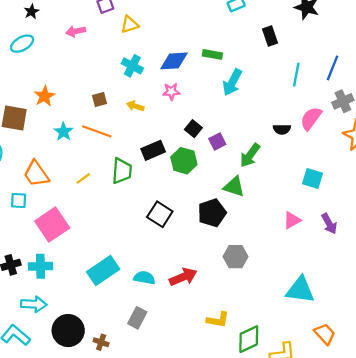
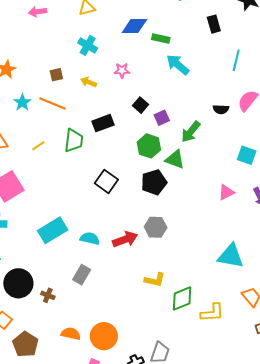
blue diamond: (174, 61) -> (134, 26), moved
cyan arrow: (232, 82) -> (178, 65), turned 100
green hexagon: (184, 161) -> (149, 146), moved
gray hexagon: (235, 257) -> (156, 227), moved

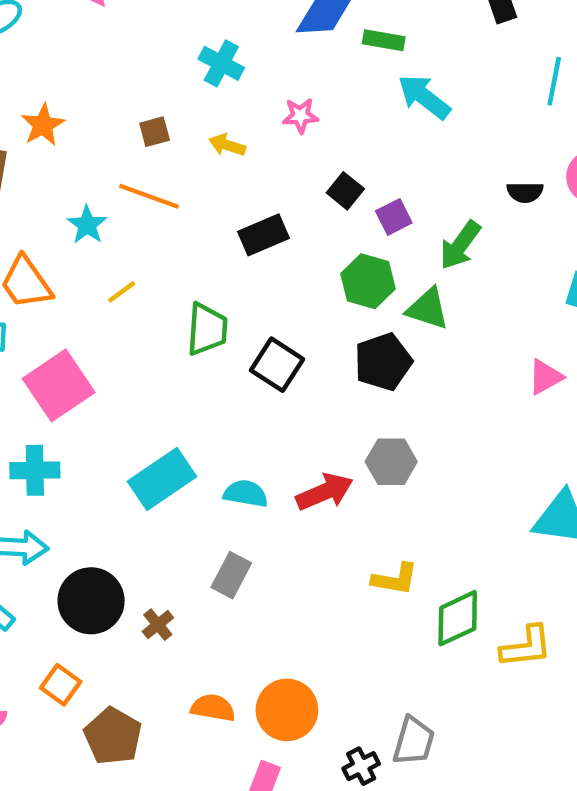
cyan star: (22, 102) -> (87, 225), moved
green trapezoid: (74, 140) -> (207, 329), moved
brown cross: (48, 295) -> (158, 625), turned 32

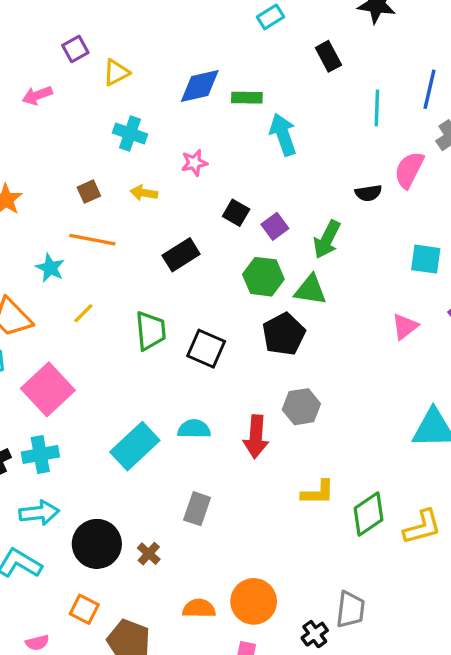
cyan arrow: (424, 97) -> (283, 135), turned 42
red arrow: (325, 492) -> (256, 437), turned 126
cyan semicircle: (246, 494) -> (194, 429), moved

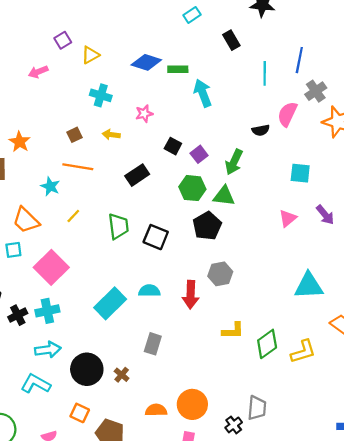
blue diamond: (200, 86) -> (146, 62), turned 32

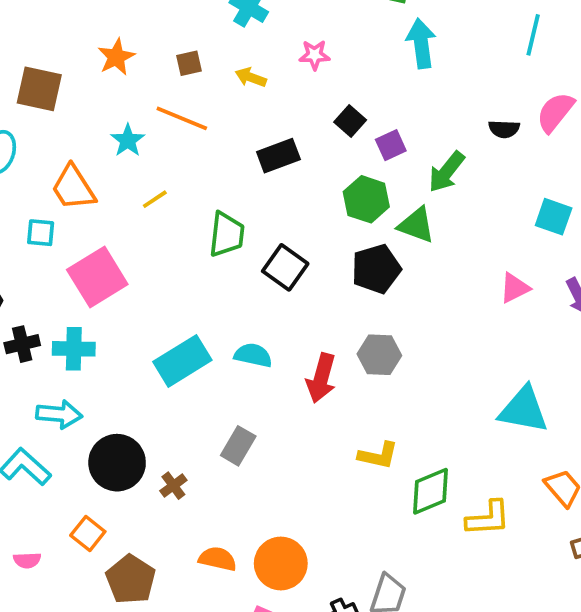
orange star: (20, 142) -> (116, 57), moved

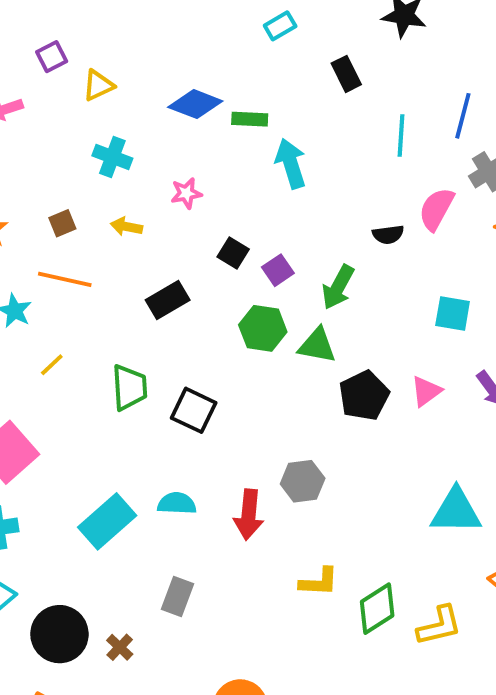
black pentagon: (376, 269) -> (364, 396), moved

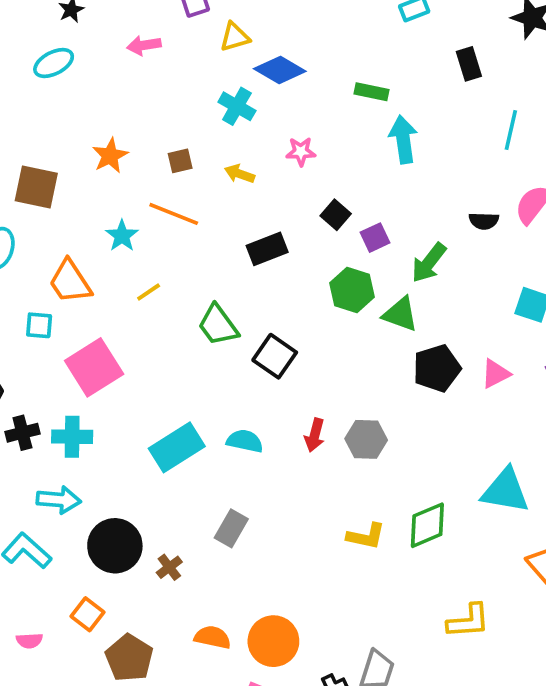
blue diamond: (195, 104) -> (280, 70), moved
green trapezoid: (129, 387) -> (218, 325), turned 138
red arrow: (249, 515) -> (315, 435), moved, size x0.7
green diamond: (377, 609) -> (427, 525), moved
yellow L-shape: (439, 626) -> (468, 621), moved

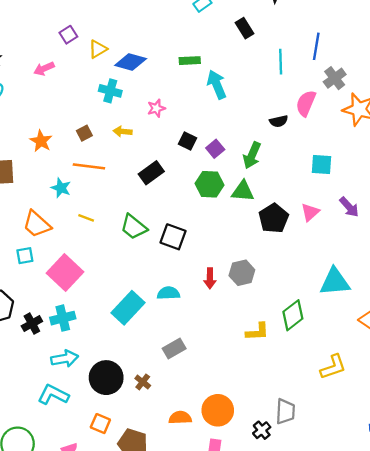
yellow line: (149, 292) -> (86, 218), turned 70
gray rectangle: (231, 528) -> (174, 348), turned 45

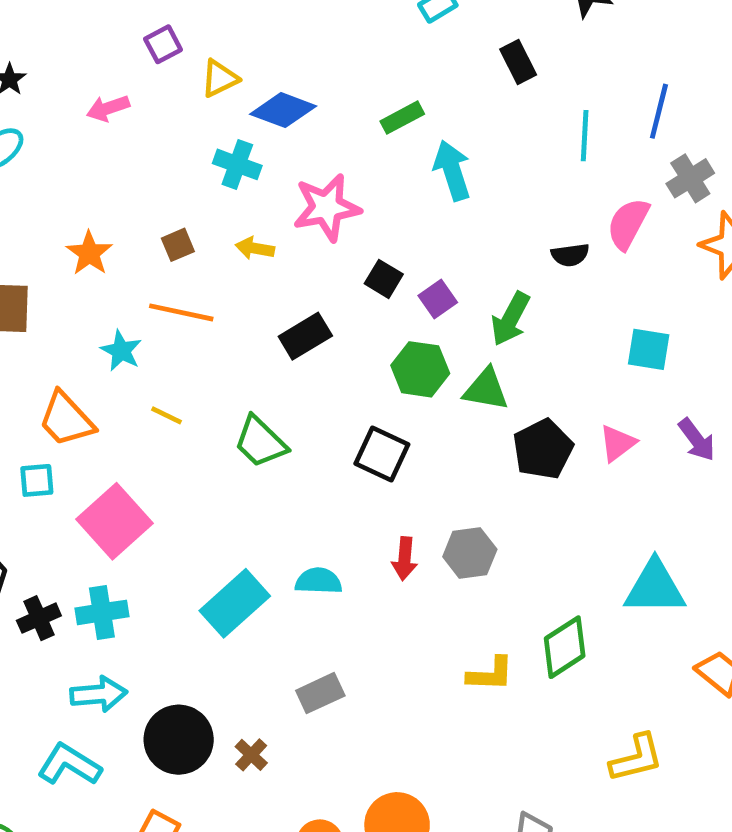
green rectangle: (190, 61) -> (402, 118), turned -30
pink star: (156, 108) -> (327, 207), size x1.8
black square: (173, 237) -> (382, 454), moved

